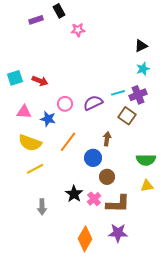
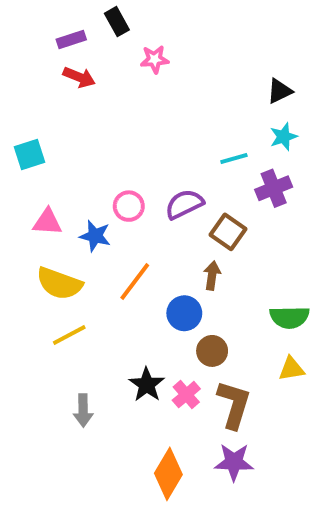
red arrow: (40, 81) -> (79, 77), moved
cyan line: (118, 93) -> (234, 158), moved
brown square: (127, 116) -> (228, 232), moved
brown L-shape: (118, 204) -> (234, 404), turned -75

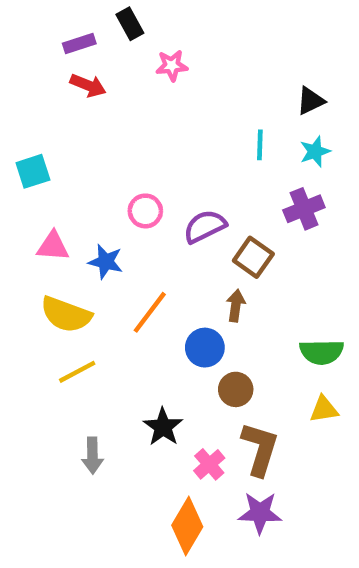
cyan line: (234, 158) -> (260, 145), moved, turned -72
pink circle: (129, 206) -> (145, 211), moved
pink cross: (186, 395) -> (209, 464), moved

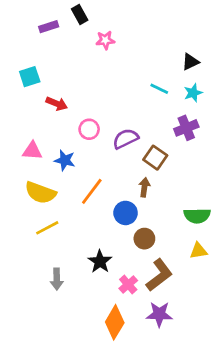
red arrow: (88, 85) -> (57, 104), moved
cyan line: (260, 145) -> (159, 89), turned -66
cyan square: (33, 171) -> (30, 77), moved
brown L-shape: (260, 449) -> (159, 275), turned 36

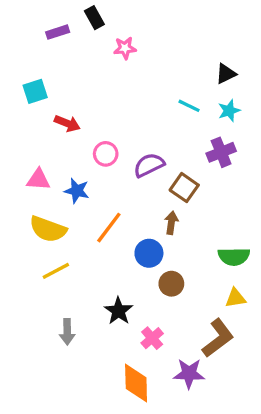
brown L-shape: (159, 275) -> (218, 338), moved
orange diamond: (115, 322) -> (136, 383), turned -32

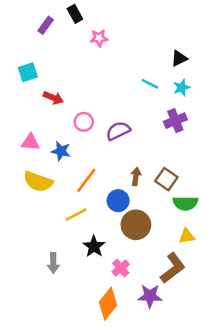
purple rectangle: (58, 32) -> (46, 25), turned -36
brown square: (184, 188) -> (166, 179), moved
yellow line: (56, 271) -> (76, 215), moved
brown circle: (171, 284) -> (136, 225), size x1.5
orange diamond: (136, 383) -> (108, 304), turned 40

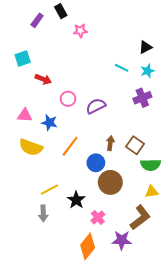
yellow line: (76, 215) -> (49, 190), moved

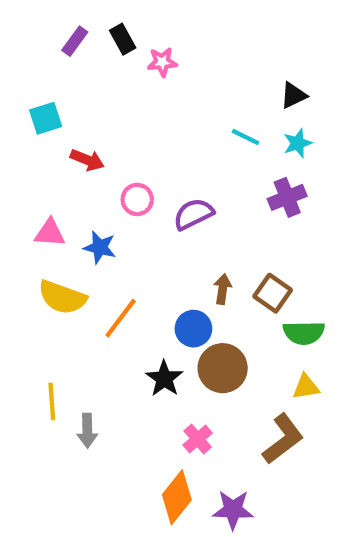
black rectangle: (61, 11) -> (123, 39), moved
orange line: (70, 146) -> (121, 318), moved
yellow line: (49, 190) -> (52, 401), moved, turned -66
black star: (76, 200) -> (164, 379), moved
purple star: (122, 240) -> (233, 510), moved

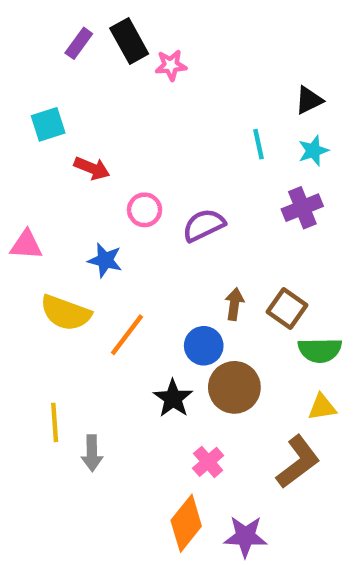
black rectangle: (123, 39) -> (129, 41), size x1.4
cyan line: (246, 137) -> (259, 144), turned 52
pink triangle: (50, 233) -> (26, 245), moved

